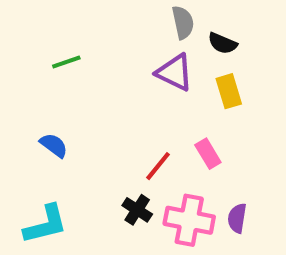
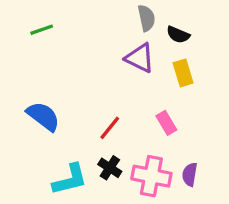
green line: (66, 62) -> (42, 30), moved
blue semicircle: (54, 145) -> (43, 116), size x1.5
red line: (158, 166) -> (110, 128), moved
cyan L-shape: (46, 224) -> (70, 179), moved

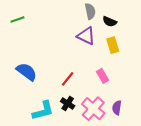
green line: (42, 30) -> (17, 19), moved
pink cross: (151, 176) -> (93, 109), turned 30

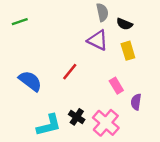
red line: (68, 79) -> (70, 72), moved
purple semicircle: (117, 108) -> (136, 102), moved

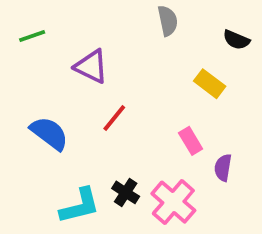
black semicircle: (124, 24) -> (236, 40), moved
purple triangle: (98, 40) -> (91, 66), moved
yellow rectangle: (128, 51) -> (210, 84), turned -36

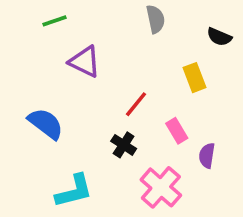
green line: (32, 36) -> (55, 21), moved
yellow rectangle: (210, 84) -> (194, 78), turned 32
red line: (114, 118) -> (136, 104), moved
black cross: (126, 192) -> (124, 145), moved

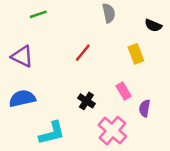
purple triangle: (85, 62) -> (22, 56), moved
red line: (136, 104) -> (83, 53), moved
blue semicircle: (46, 124) -> (22, 98), moved, turned -50

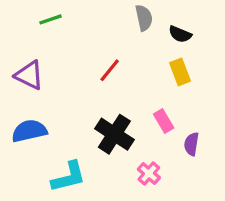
black semicircle: (153, 25) -> (180, 34), moved
black cross: (86, 101) -> (114, 134), size x1.6
pink cross: (112, 131) -> (149, 173), size x0.6

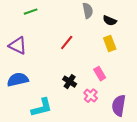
black cross: (114, 134) -> (70, 82), size x0.6
purple semicircle: (191, 144) -> (119, 106), moved, size x1.5
pink cross: (149, 173) -> (91, 96), moved

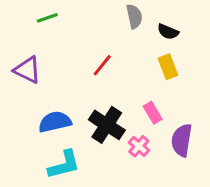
blue semicircle: (18, 80) -> (55, 122), moved
black cross: (70, 82) -> (107, 125), size x1.6
purple semicircle: (119, 106) -> (182, 140), moved

